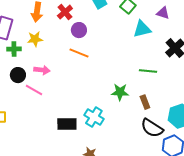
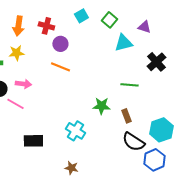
red cross: (65, 12) -> (46, 26), turned -35
black rectangle: (67, 124) -> (33, 141), moved

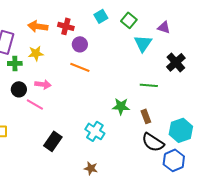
orange arrow: (18, 26) -> (38, 26), turned 90
cyan triangle: (123, 43) -> (143, 43), turned -42
black rectangle: (33, 141) -> (53, 141), turned -54

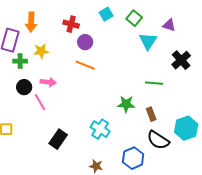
orange arrow: (38, 26) -> (31, 22), moved, turned -96
pink line: (35, 104) -> (40, 102), turned 30
blue hexagon: (174, 160) -> (133, 158), moved

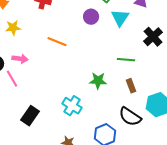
purple circle: (85, 42) -> (91, 17), moved
brown rectangle: (151, 114) -> (131, 86), moved

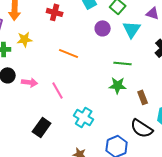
pink arrow: (20, 59) -> (30, 82), moved
green line: (126, 60) -> (123, 63), moved
pink line: (12, 79) -> (58, 90), moved
green star: (98, 81) -> (118, 85), moved

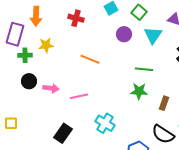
pink line: (58, 90) -> (79, 96), turned -72
brown rectangle: (143, 97) -> (164, 103), turned 40

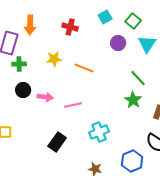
yellow star: (46, 45) -> (54, 59), moved
green line: (144, 69) -> (138, 78), turned 42
green star: (139, 91) -> (133, 100), turned 30
cyan cross: (105, 123) -> (99, 132), turned 36

